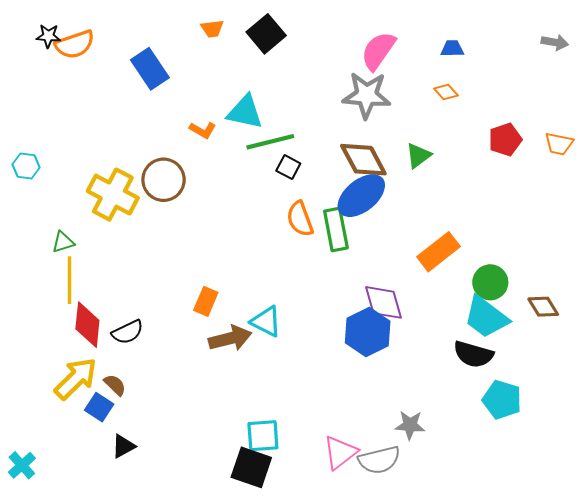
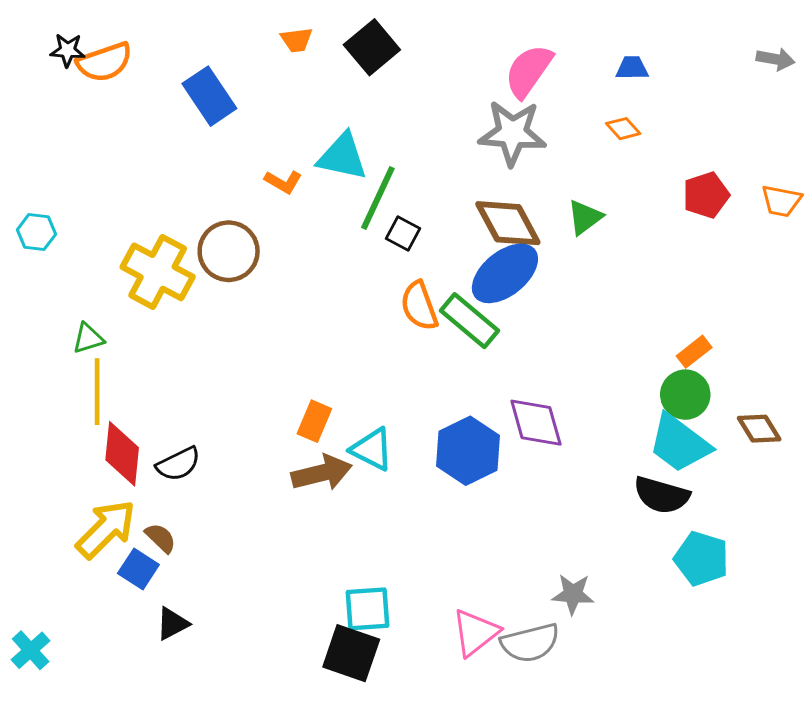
green line: (270, 142) -> (378, 198), turned -51
green rectangle: (336, 229) -> (469, 321), turned -39
orange rectangle: (438, 252) -> (694, 352), moved, size x0.6
orange rectangle: (206, 301) -> (314, 421), moved
blue hexagon: (368, 332) -> (468, 451), moved

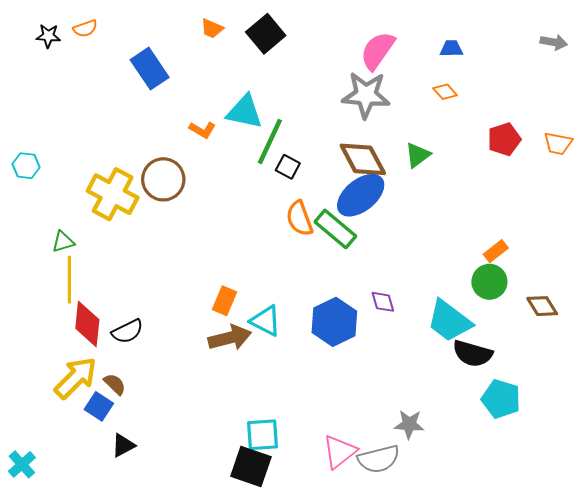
orange trapezoid: (297, 40) -> (212, 28), turned 30
orange semicircle: (104, 62) -> (85, 28), moved, size x0.6
purple diamond: (536, 423) -> (383, 302), size x0.6
cyan trapezoid: (679, 443) -> (449, 321), moved

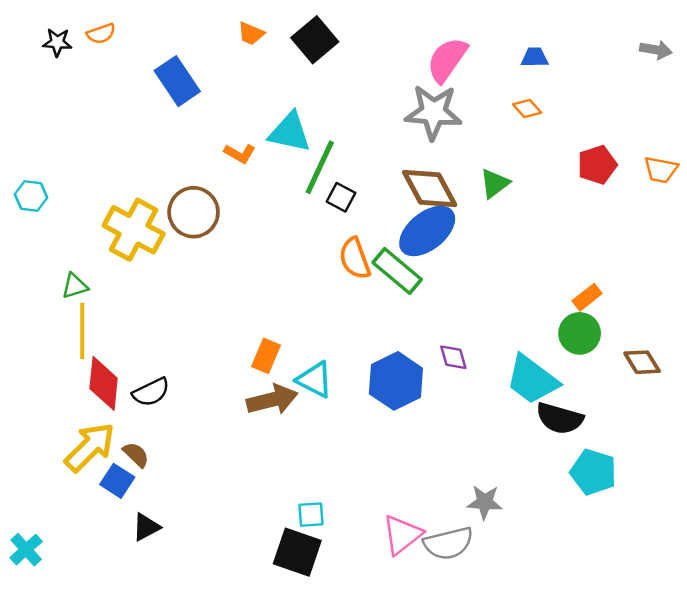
cyan square: (263, 435) -> (311, 515), size x0.7

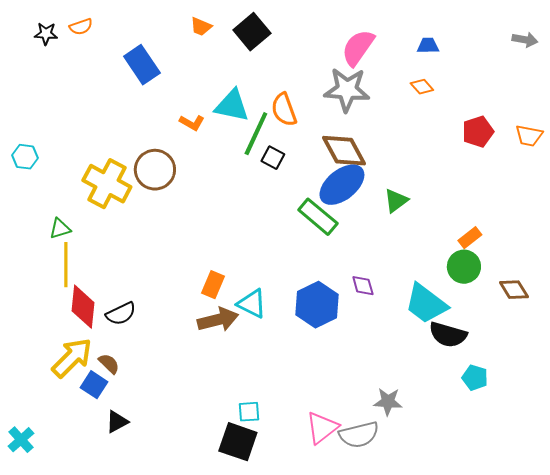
green triangle: (495, 183) -> (396, 201), moved
orange semicircle: (355, 258) -> (284, 110), moved
cyan pentagon: (593, 472) -> (475, 378), size x0.7

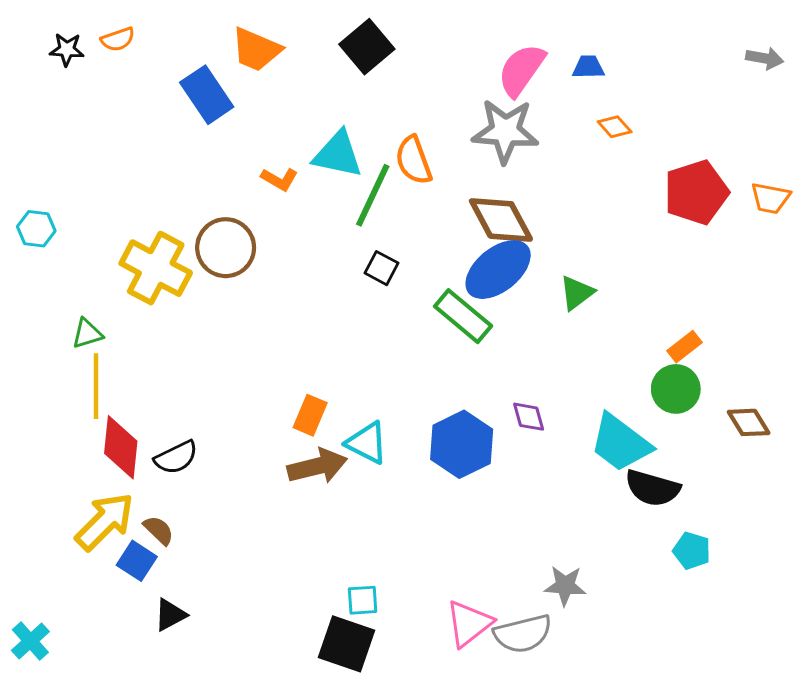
orange trapezoid: (201, 27) -> (256, 50), moved, size x1.6
blue trapezoid: (428, 46) -> (588, 67), moved
red pentagon: (478, 132) -> (696, 192), size x1.4
black square: (273, 158) -> (381, 268), moved

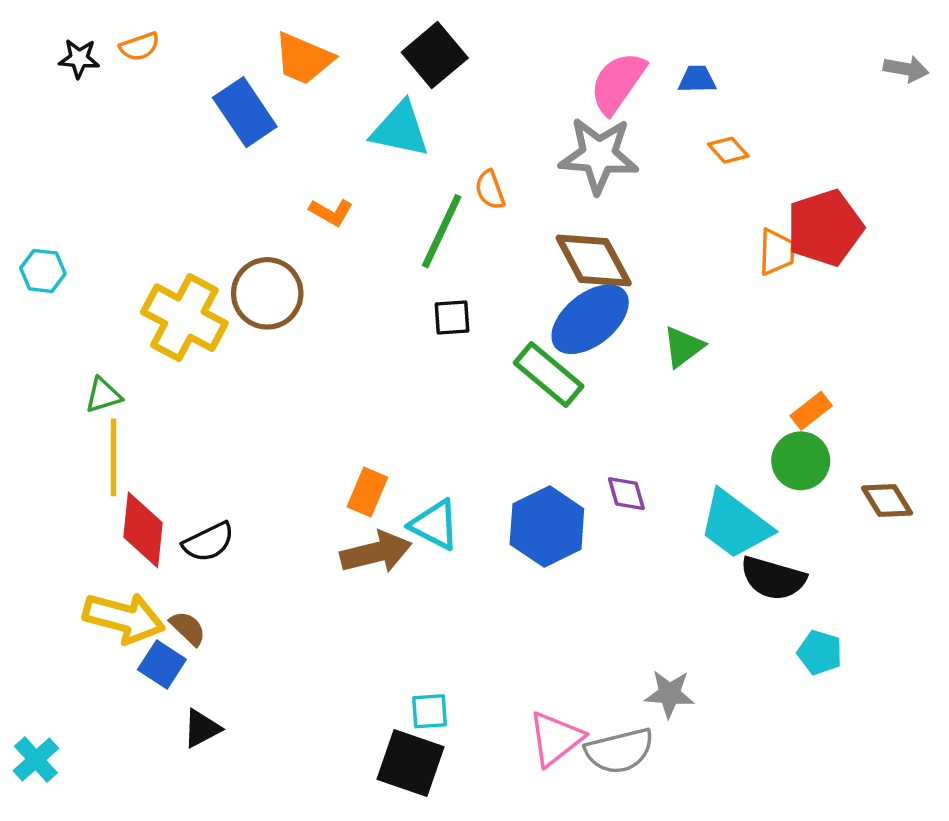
cyan triangle: (338, 154) -> (400, 129), moved
orange semicircle: (414, 160) -> (490, 190), size x0.7
orange trapezoid: (770, 198) -> (777, 252), moved, turned -99
black square: (381, 268) -> (452, 318), turned -32
yellow arrow: (105, 522) -> (124, 618), turned 60

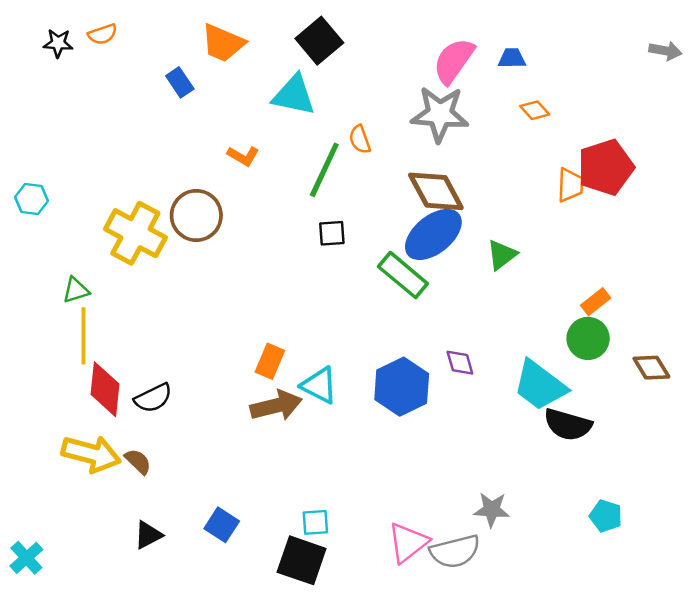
blue rectangle: (245, 112) -> (180, 82), size x0.6
cyan pentagon: (820, 652) -> (606, 516), moved
blue square: (162, 665) -> (222, 525), moved

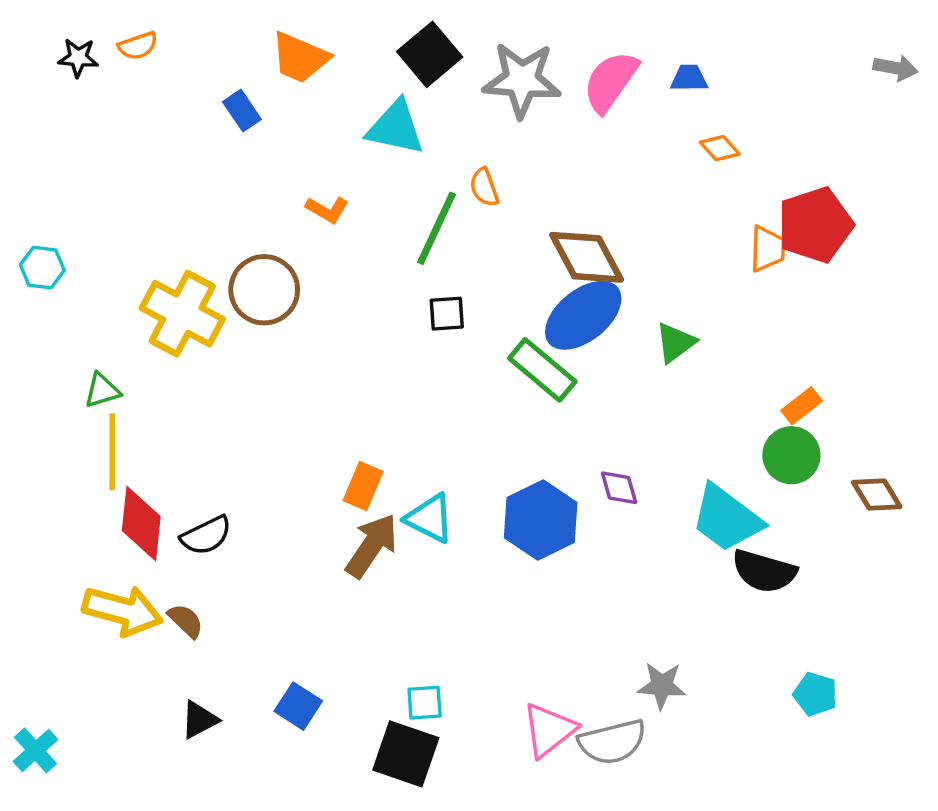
gray star: (440, 114) -> (522, 80), moved
brown arrow: (276, 406) -> (372, 546), turned -42

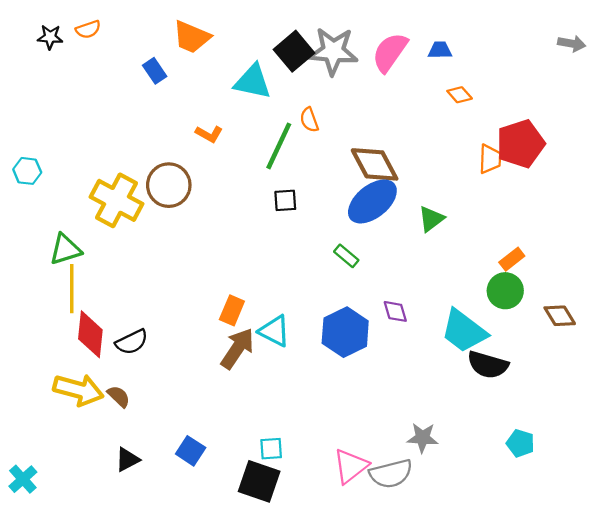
black square: (430, 54) -> (294, 51), moved
green rectangle: (542, 370) -> (346, 256), moved, size x0.6
green triangle: (102, 390) -> (65, 249), size x1.4

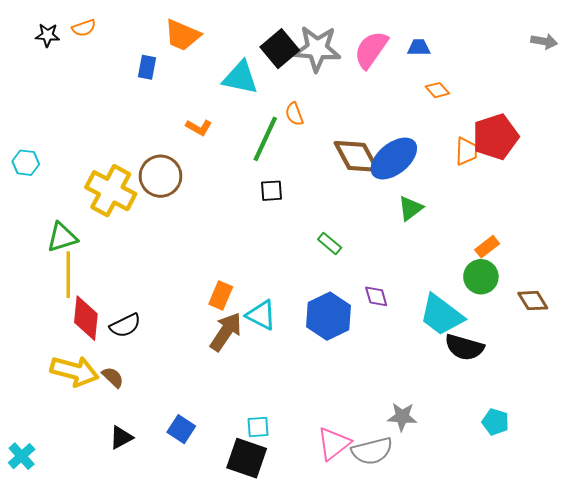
blue rectangle: (155, 71) -> (147, 67), turned 45
blue ellipse: (372, 201) -> (394, 159), moved

